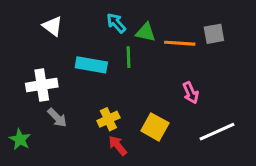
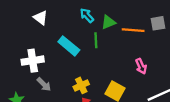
green triangle: (146, 32) -> (108, 22), turned -35
cyan rectangle: (91, 65) -> (69, 46), turned 30

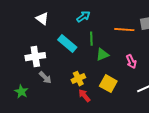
cyan arrow: (87, 15) -> (83, 17), turned 96
green triangle: (108, 22) -> (102, 55), moved

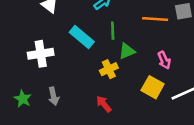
gray arrow: (45, 78) -> (54, 96), moved, turned 32
yellow cross: (78, 79) -> (109, 69), moved
yellow square: (108, 84) -> (153, 87), moved

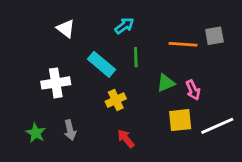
green triangle: (127, 51) -> (166, 83), moved
yellow cross: (109, 69) -> (116, 100), moved
yellow square: (153, 87) -> (180, 120), turned -35

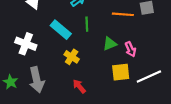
white cross: (56, 83) -> (26, 44), turned 30
yellow cross: (116, 100) -> (72, 57), turned -32
gray arrow: (70, 130) -> (37, 80), size x1.6

